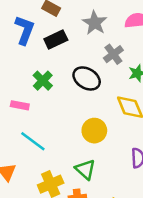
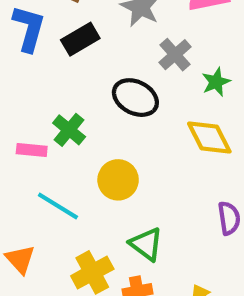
green cross: (43, 81) -> (69, 130), moved
yellow circle: (94, 131) -> (118, 180), moved

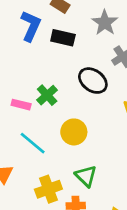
black rectangle: (80, 39) -> (63, 38), turned 35

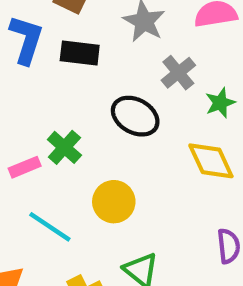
pink rectangle: (21, 105) -> (25, 167), turned -30

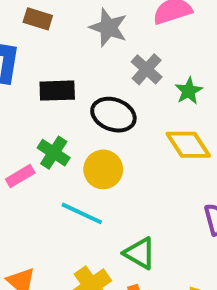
black rectangle: (80, 53) -> (57, 91), moved
yellow circle: (114, 202) -> (103, 169), moved
cyan line: (50, 227) -> (82, 213), moved

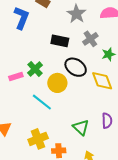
black rectangle: (57, 91) -> (60, 41), moved
black ellipse: (113, 115) -> (76, 67), moved
green triangle: (140, 253) -> (81, 127), moved

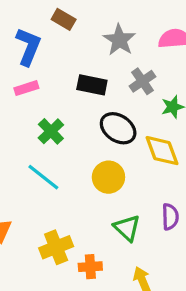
pink rectangle: (16, 77) -> (26, 88), moved
yellow circle: (57, 83) -> (108, 177), moved
cyan line: (42, 102) -> (43, 177), moved

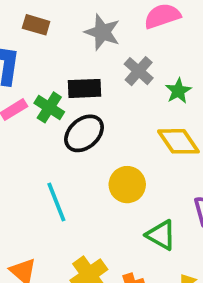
black ellipse: (118, 128) -> (84, 133), moved, turned -60
green cross: (51, 131) -> (49, 107), moved
cyan line: (43, 177) -> (56, 202), turned 44

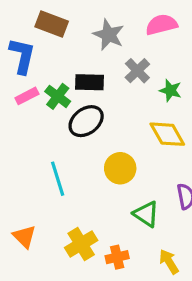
brown rectangle: (36, 25) -> (52, 24), size x1.4
green star: (178, 91) -> (170, 90), turned -30

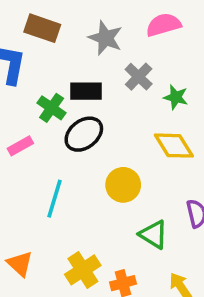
pink rectangle: (27, 96) -> (20, 146), moved
cyan line: (58, 179) -> (54, 199), turned 36

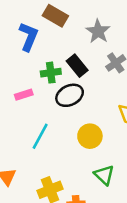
black rectangle: (86, 91) -> (77, 66), turned 40
green cross: (52, 108) -> (51, 73), turned 36

